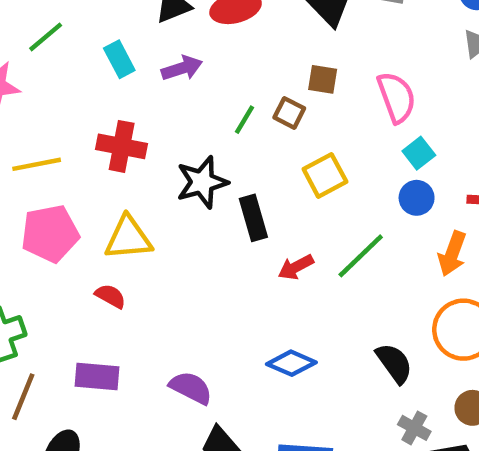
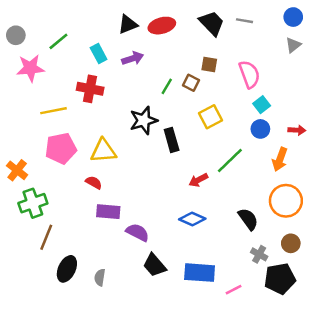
red cross: (122, 146) -> (90, 89), moved
red arrow: (296, 267) -> (198, 180), moved
purple rectangle: (97, 377) -> (108, 212), moved

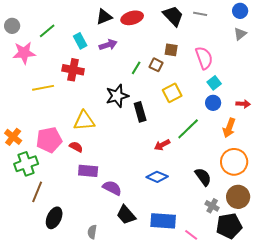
pink pentagon: (61, 148) -> (49, 140), moved
brown circle: (291, 243) -> (238, 197), size x1.5
gray semicircle: (100, 277) -> (92, 232), moved
pink line: (234, 290) -> (191, 235), turned 64

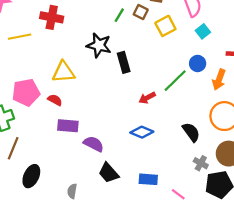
yellow square: (172, 93) -> (165, 26), moved
black star: (117, 96) -> (99, 45), turned 30
blue circle: (213, 103) -> (198, 63), moved
blue rectangle: (163, 221) -> (148, 179), size x0.7

